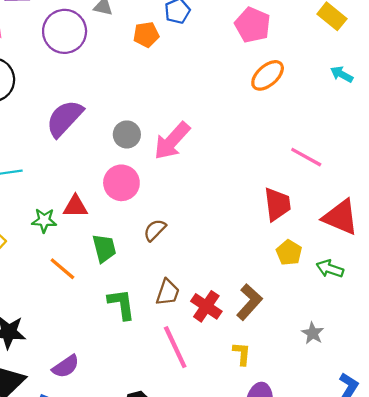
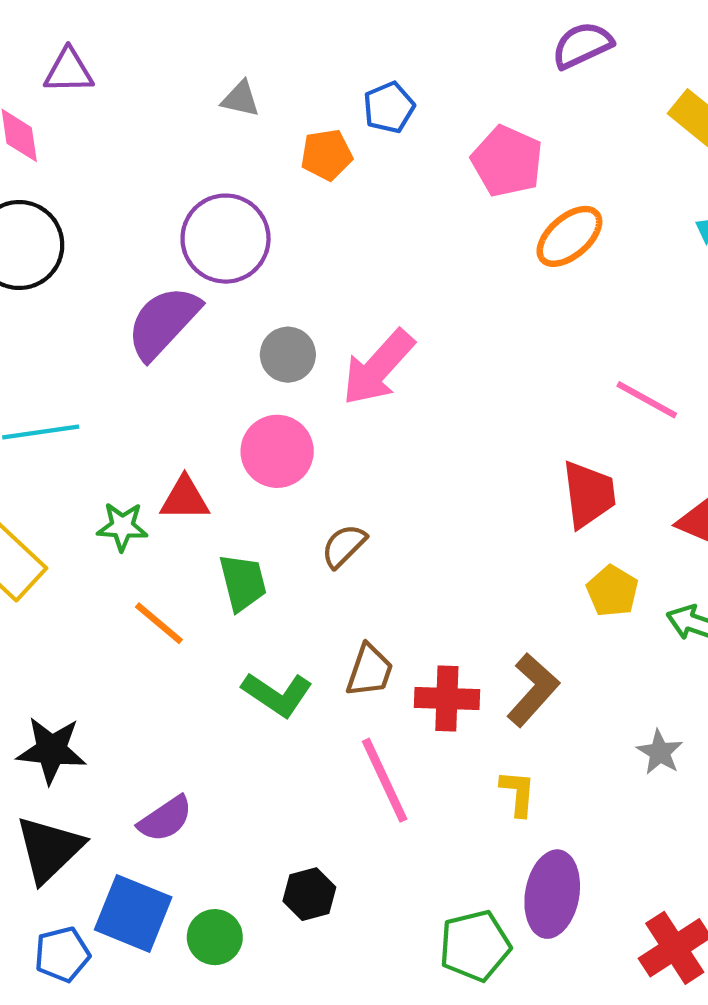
pink pentagon: (253, 25) -> (507, 161), moved
purple circle: (65, 31) -> (226, 239), moved
green L-shape: (121, 304) -> (277, 694), turned 132
red cross: (206, 306) -> (447, 699), turned -32

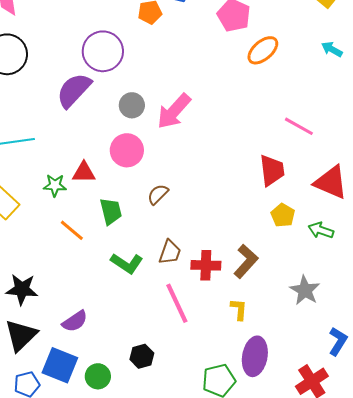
gray star: (660, 752) -> (305, 290), size x1.4

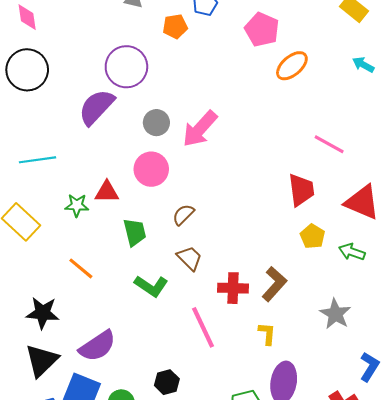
orange line: (72, 230) -> (81, 268), moved
brown trapezoid: (170, 252) -> (190, 258), moved, turned -64
purple semicircle: (75, 321) -> (97, 346), size x1.4

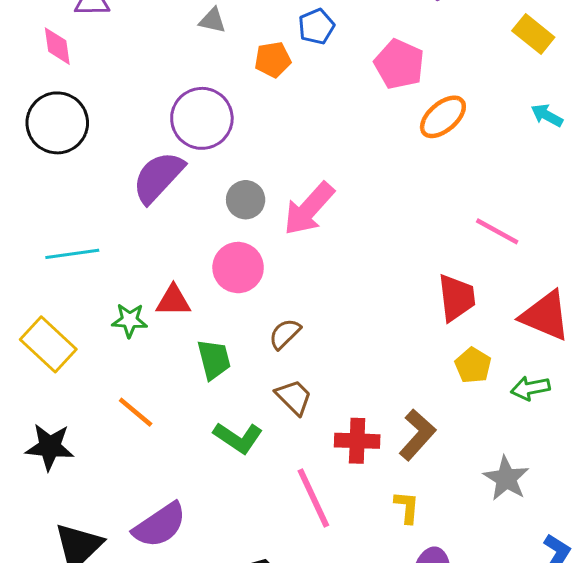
green arrow: (352, 252) -> (530, 388), turned -30
black star: (43, 313) -> (50, 447), moved

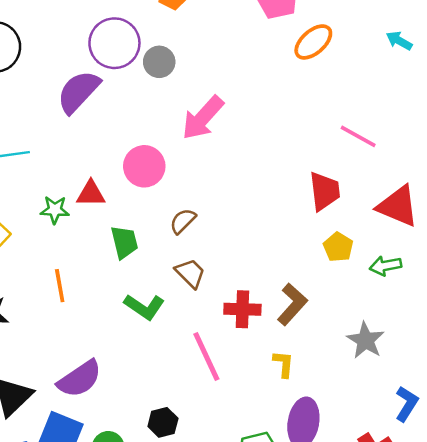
gray circle: (246, 200) -> (159, 62), moved
orange line: (136, 412) -> (60, 286), turned 40

